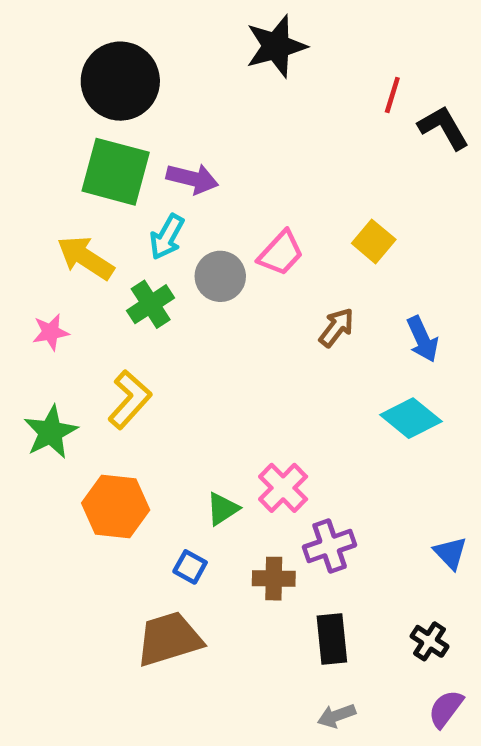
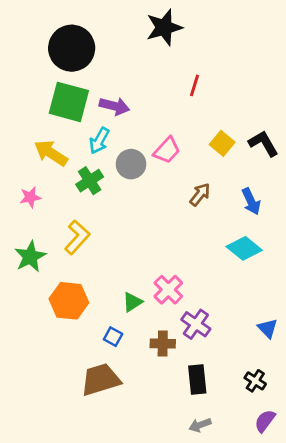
red line: (392, 95) -> (194, 85), moved
black L-shape: (443, 128) -> (264, 143), moved
purple cross: (330, 546) -> (196, 324), turned -36

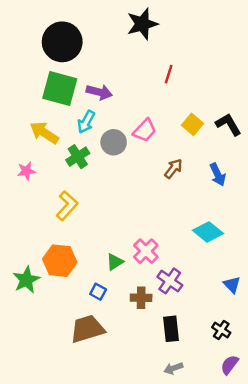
cyan diamond: (244, 248) -> (208, 232), moved
green star: (30, 257) -> (26, 280), moved

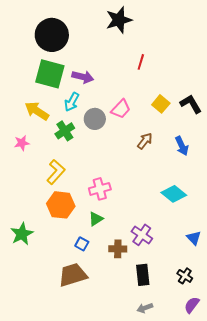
pink cross: (146, 251) -> (100, 189), moved, turned 30
orange hexagon: (60, 261) -> (61, 205), moved

